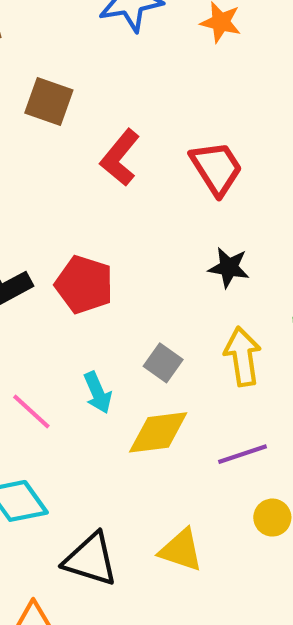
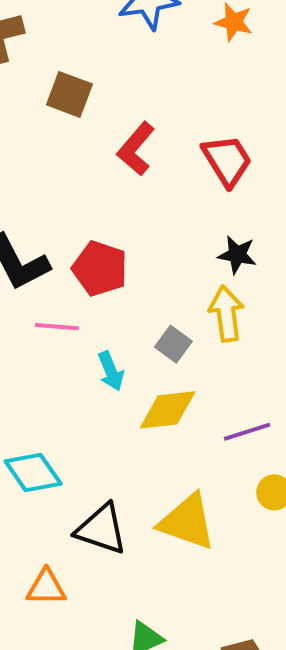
yellow arrow: (243, 356) -> (226, 314), moved
pink line: (31, 411) -> (57, 327), moved, turned -39
yellow triangle: (181, 550) -> (187, 522), size x1.4

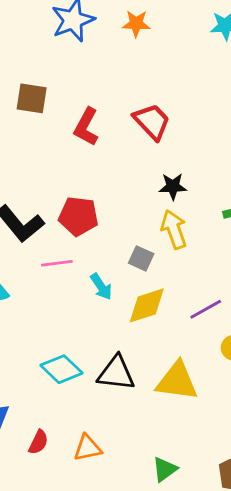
black triangle: (101, 529) -> (116, 373), moved

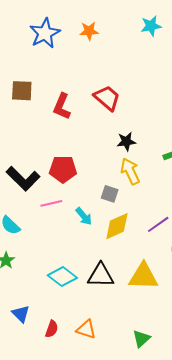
orange triangle: (88, 448) -> (86, 329), turned 35

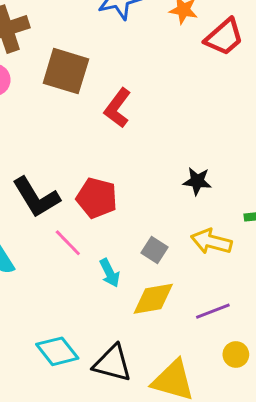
brown square: (22, 91) -> (66, 71), size x1.4
red trapezoid: (107, 98) -> (224, 37), moved, turned 84
yellow arrow: (130, 171) -> (211, 242), moved, turned -64
pink line: (51, 203) -> (68, 243), turned 45

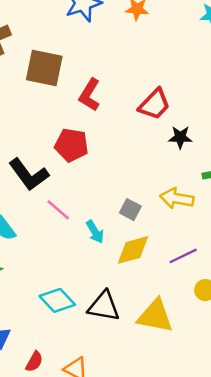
red trapezoid: (224, 37) -> (154, 104), moved
black star: (197, 181) -> (180, 137), moved
red pentagon: (97, 198) -> (71, 145), moved

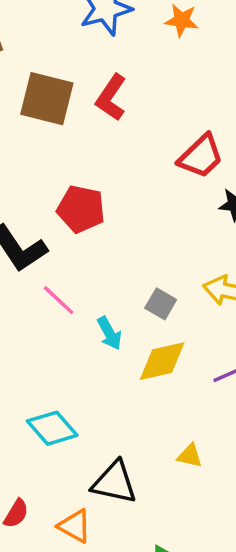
red L-shape: (90, 95) -> (111, 97), moved
black triangle: (104, 306) -> (114, 482), moved
yellow triangle: (155, 316) -> (190, 456), size x0.5

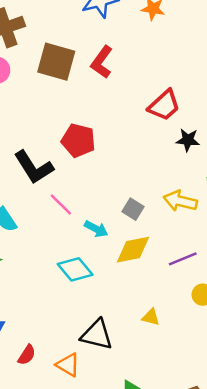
cyan arrow: (109, 333) -> (96, 229), turned -35
cyan diamond: (52, 428) -> (75, 269), moved

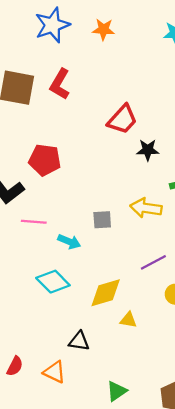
pink line: (61, 205) -> (34, 222), turned -35
gray square: (133, 209) -> (102, 220), turned -30
yellow diamond: (133, 250) -> (106, 293), moved
black triangle: (97, 335) -> (79, 341), size x0.7

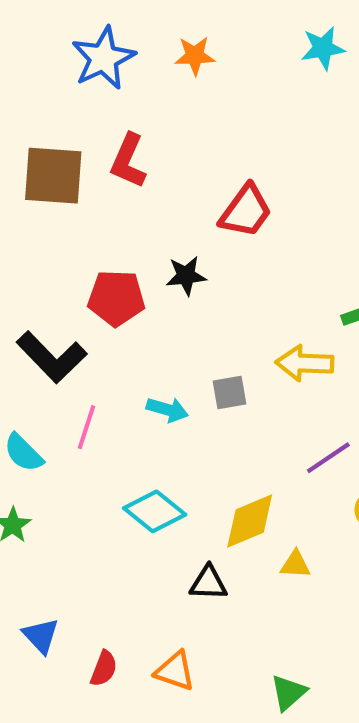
black star: (148, 150) -> (186, 276), moved
pink line: (34, 222) -> (87, 427), moved, turned -70
cyan arrow: (69, 242) -> (167, 410), moved
black triangle: (79, 341) -> (208, 583), moved

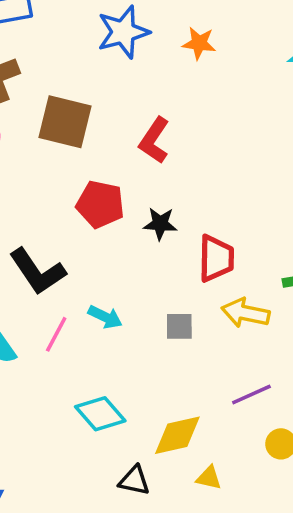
red L-shape: (128, 161) -> (154, 140), moved
red trapezoid: (246, 211) -> (216, 258), moved, turned -45
red pentagon: (116, 298) -> (100, 204), moved
cyan arrow: (167, 410) -> (105, 317), moved

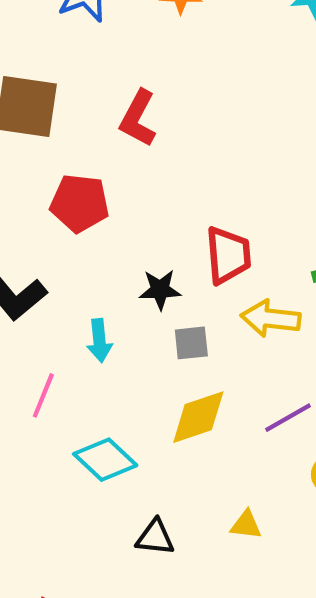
black star: (160, 224) -> (160, 290), moved
cyan arrow: (105, 317) -> (99, 341), turned 64
pink line: (56, 334) -> (43, 395), moved
yellow diamond: (177, 435) -> (198, 417), moved

